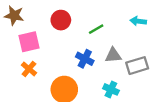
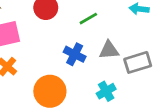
cyan cross: (111, 89) -> (106, 91), turned 35

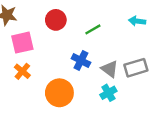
gray triangle: (109, 50) -> (110, 69), moved, turned 42

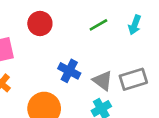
cyan arrow: (137, 21) -> (135, 25), turned -77
green line: (93, 29) -> (98, 25), moved

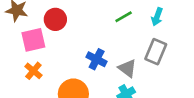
red circle: (40, 23) -> (55, 19), moved
gray rectangle: (133, 79) -> (156, 52), moved, turned -50

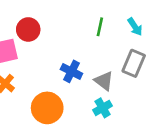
green line: (124, 17) -> (100, 27), turned -48
cyan arrow: (157, 17) -> (135, 27), turned -54

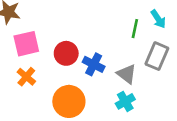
green line: (100, 27) -> (135, 29), moved
red circle: (28, 29) -> (66, 53), moved

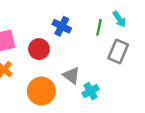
blue cross: (94, 64) -> (62, 26), moved
gray triangle: (127, 74) -> (71, 75), moved

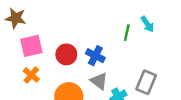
blue cross: (62, 26) -> (95, 56), moved
gray rectangle: (118, 51) -> (146, 82), moved

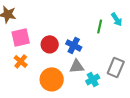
gray triangle: (99, 81) -> (77, 66), turned -42

